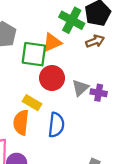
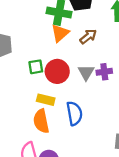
brown arrow: (95, 41) -> (88, 36), moved
orange triangle: (52, 42) -> (60, 33), moved
green square: (34, 54) -> (36, 67), moved, size x0.6

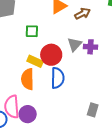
red circle: (57, 71) -> (51, 55), moved

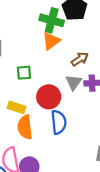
brown arrow: (82, 14) -> (80, 59), moved
yellow rectangle: (35, 61) -> (17, 107), moved

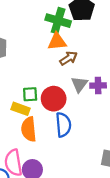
orange triangle: (51, 41) -> (57, 42), turned 30
brown arrow: (80, 59) -> (69, 58), moved
green square: (24, 73) -> (30, 94), moved

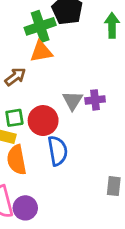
green cross: (58, 21) -> (40, 26), turned -30
brown arrow: (69, 58) -> (15, 77), moved

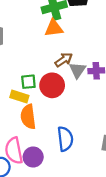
brown arrow: (15, 77) -> (64, 60), moved
blue semicircle: (58, 151) -> (65, 139), moved

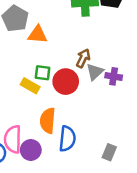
orange triangle: (54, 28) -> (37, 35), moved
brown arrow: (64, 60) -> (83, 58), turned -42
orange semicircle: (28, 117) -> (48, 121), moved

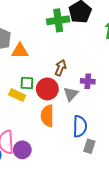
gray triangle: (95, 72) -> (71, 94), moved
orange semicircle: (48, 121) -> (47, 116), moved
blue semicircle: (67, 139) -> (80, 126), moved

